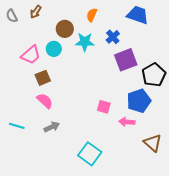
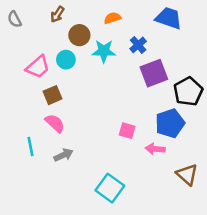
brown arrow: (36, 12) -> (57, 14), moved
orange semicircle: (92, 15) -> (112, 18), turned 48
cyan line: (17, 126) -> (30, 146), moved, turned 63

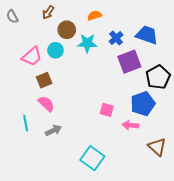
blue trapezoid: (169, 18) -> (147, 35), moved

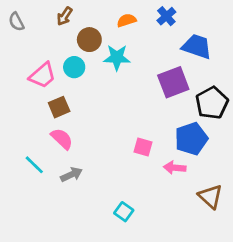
blue cross: (116, 38) -> (166, 16), moved
cyan line: (26, 123) -> (34, 165), turned -35
cyan square: (92, 158) -> (124, 212), size x0.6

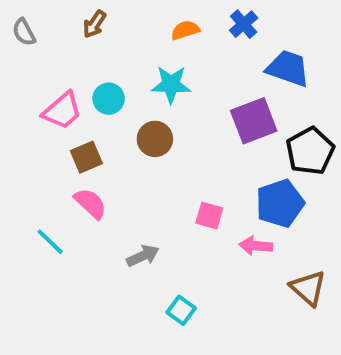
brown circle: (89, 40) -> (155, 139), moved
gray arrow: (71, 174) -> (143, 256), moved

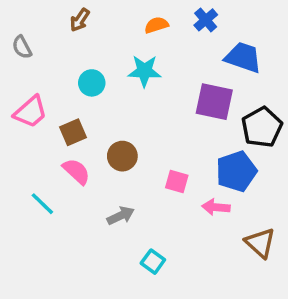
gray semicircle: (24, 32) -> (22, 47), moved
pink trapezoid: (62, 111) -> (30, 112), moved
purple square: (254, 121) -> (214, 102), turned 33
brown circle: (155, 139) -> (122, 156), moved

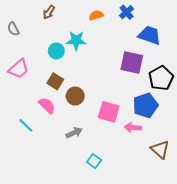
cyan star: (144, 71) -> (76, 40), moved
brown square: (73, 132) -> (55, 81), moved, turned -35
pink square: (177, 182) -> (109, 112), size x1.5

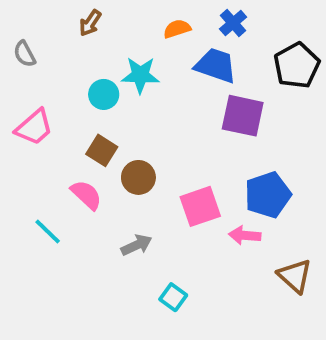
blue trapezoid: (150, 35) -> (216, 65), moved
black pentagon: (161, 78) -> (297, 65), moved
pink square: (109, 112) -> (200, 206), turned -35

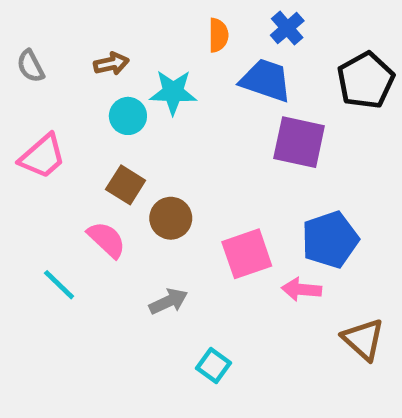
brown arrow: (90, 23) -> (111, 64), moved, turned -136
orange semicircle: (177, 29) -> (218, 35), turned 108

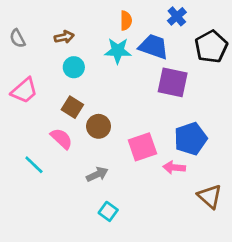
blue cross: (287, 28) -> (177, 16), moved
cyan star: (173, 92) -> (118, 51), moved
cyan square: (214, 366) -> (108, 211), moved

